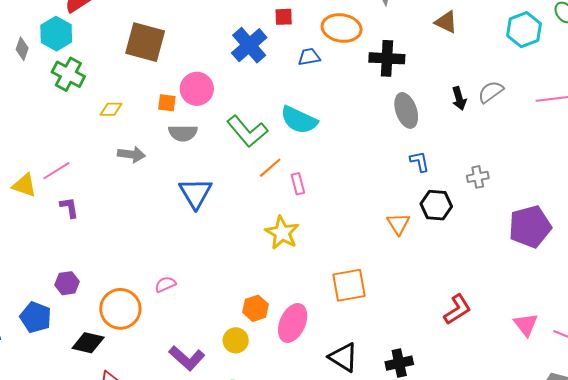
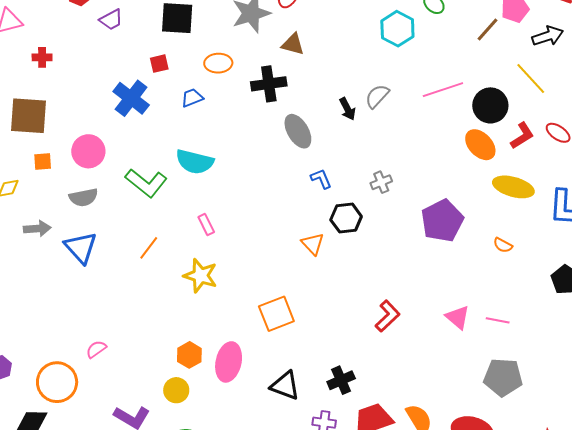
brown triangle: (446, 22) -> (293, 44), moved
orange ellipse: (342, 28) -> (218, 63), size x0.7
orange square: (167, 103) -> (43, 161), moved
orange line: (270, 168) -> (149, 248), moved
blue triangle: (196, 193) -> (81, 248), moved

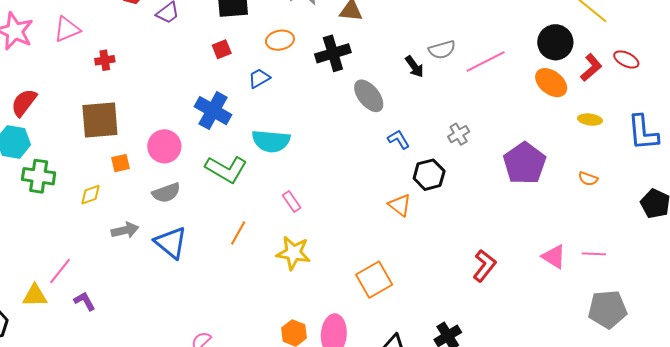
pink line: (443, 90) -> (486, 61), moved
gray semicircle: (377, 96) -> (442, 50), turned -140
blue cross: (131, 98) -> (213, 111), moved
yellow ellipse: (513, 187) -> (590, 120), size x0.6

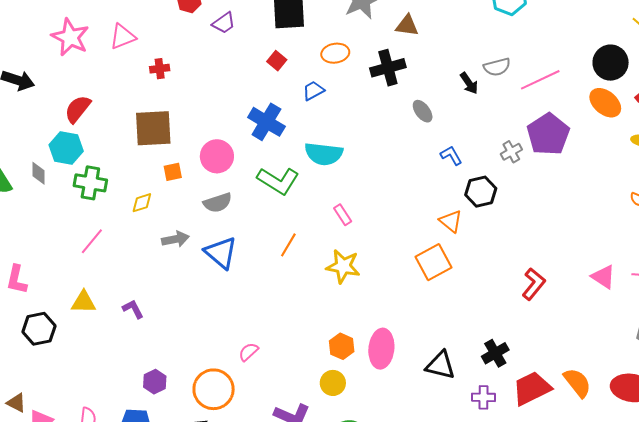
red square: (222, 49) -> (277, 61), turned -30
gray ellipse: (369, 96) -> (423, 111), size x0.7
purple pentagon: (524, 163) -> (548, 134), moved
pink line: (60, 271) -> (92, 241), moved
orange square: (374, 280) -> (433, 262), moved

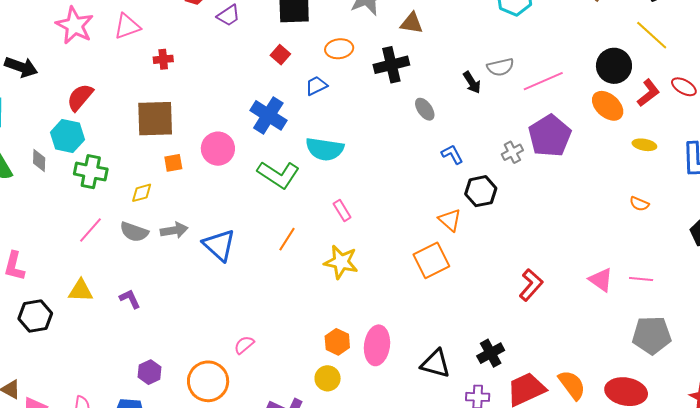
gray semicircle: (218, 203) -> (134, 232), moved, turned 36

